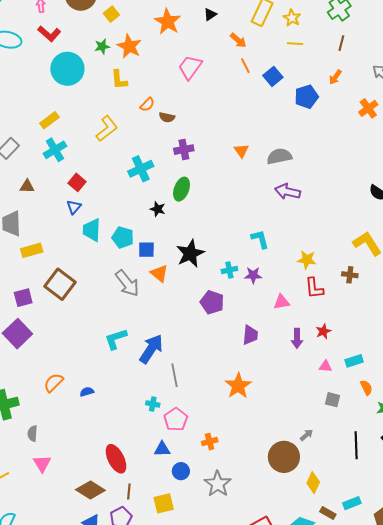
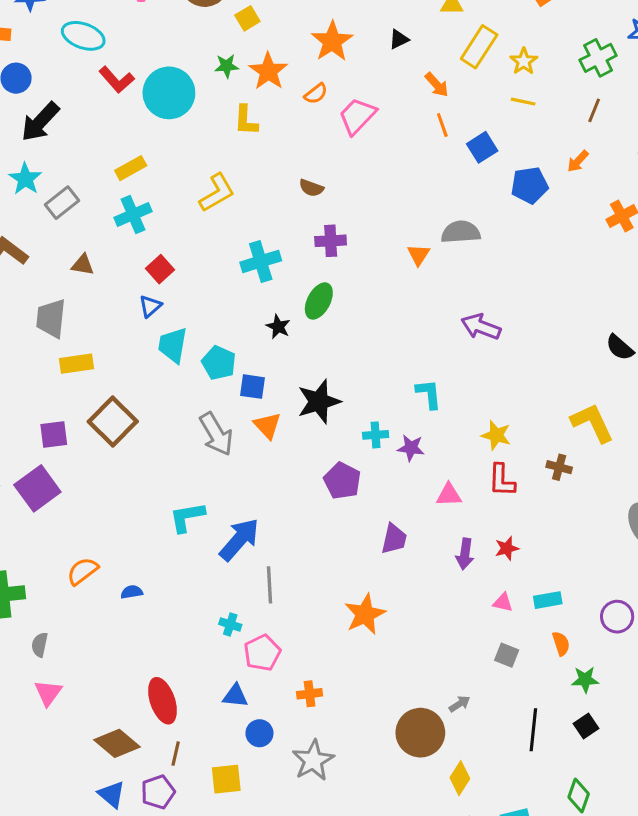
red L-shape: (49, 34) -> (117, 80), moved
orange semicircle: (147, 105) -> (316, 94), moved
gray semicircle: (279, 156) -> (461, 232), moved

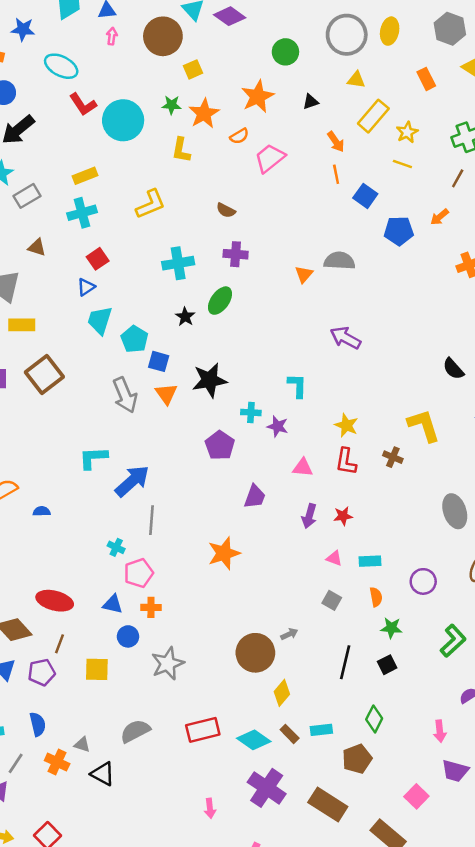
blue square: (482, 147) -> (365, 196), turned -30
orange cross: (310, 694) -> (151, 607), moved
red ellipse: (163, 701) -> (55, 601), turned -64

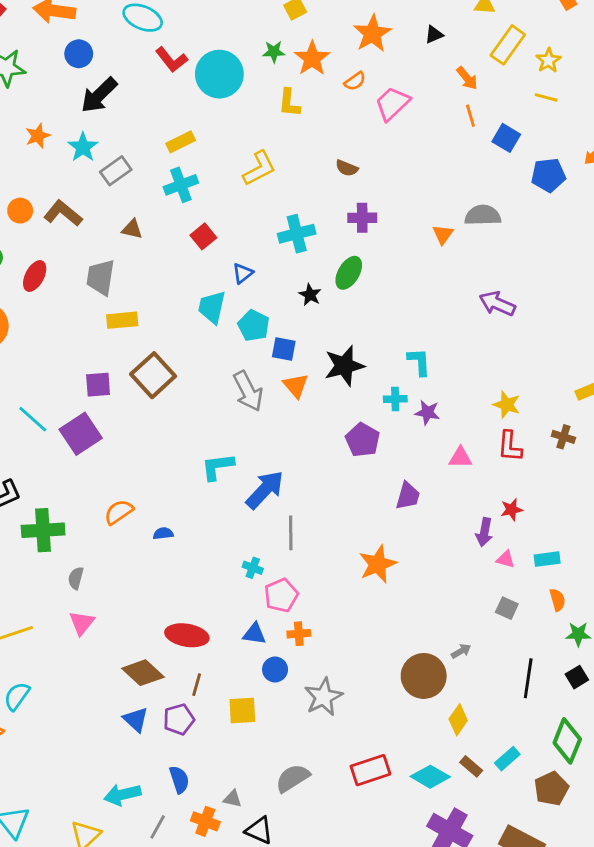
blue triangle: (86, 287) -> (243, 273), moved
cyan L-shape: (297, 386) -> (419, 362), moved
purple arrow: (309, 516) -> (484, 532), moved
green diamond: (374, 719) -> (567, 741), size x1.4
cyan rectangle: (321, 730) -> (507, 759), turned -30

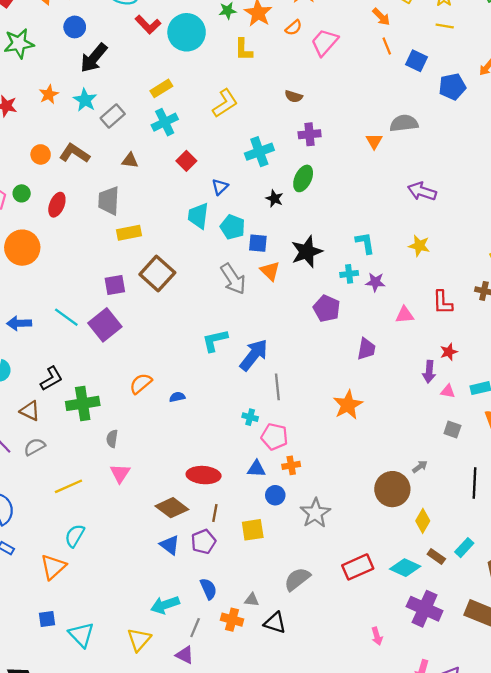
yellow star: (507, 405) -> (419, 246), moved
pink pentagon: (281, 595) -> (274, 437), turned -30

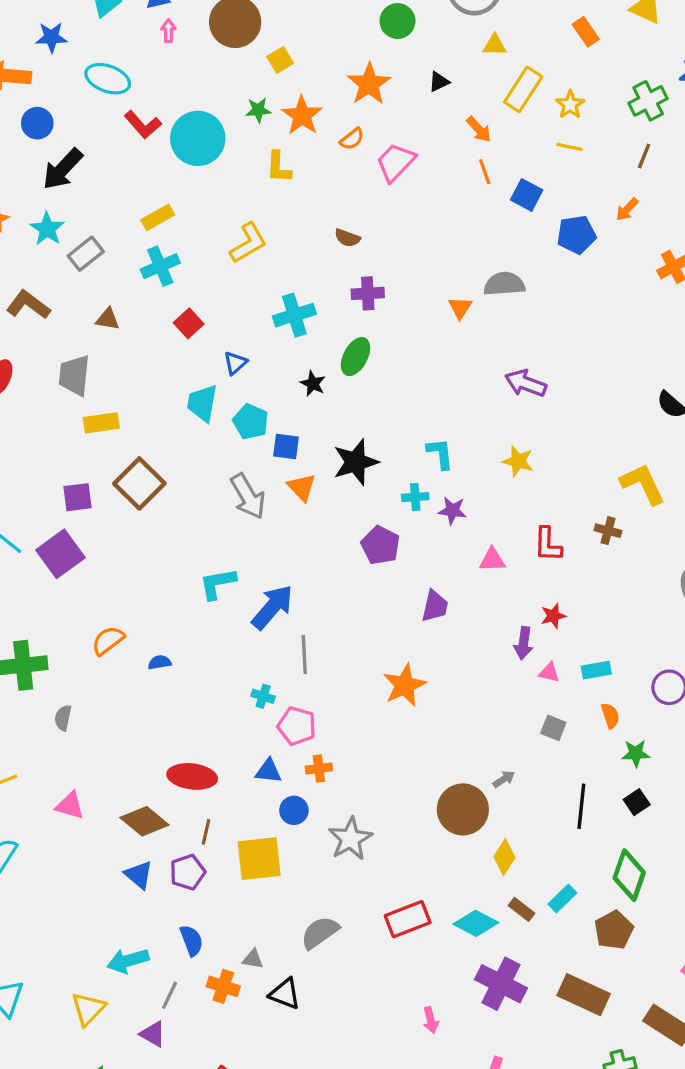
pink triangle: (120, 473) -> (70, 806), moved, turned -50
yellow square: (253, 530) -> (259, 859), size x1.4

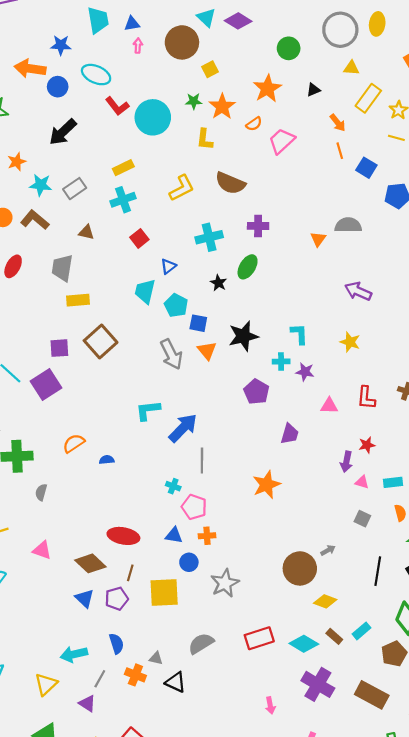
blue circle: (37, 123) -> (58, 87), moved
cyan star: (47, 229) -> (41, 185), moved, turned -30
brown semicircle: (347, 238) -> (230, 183), moved, size x1.8
yellow diamond: (504, 857) -> (325, 601), turned 75

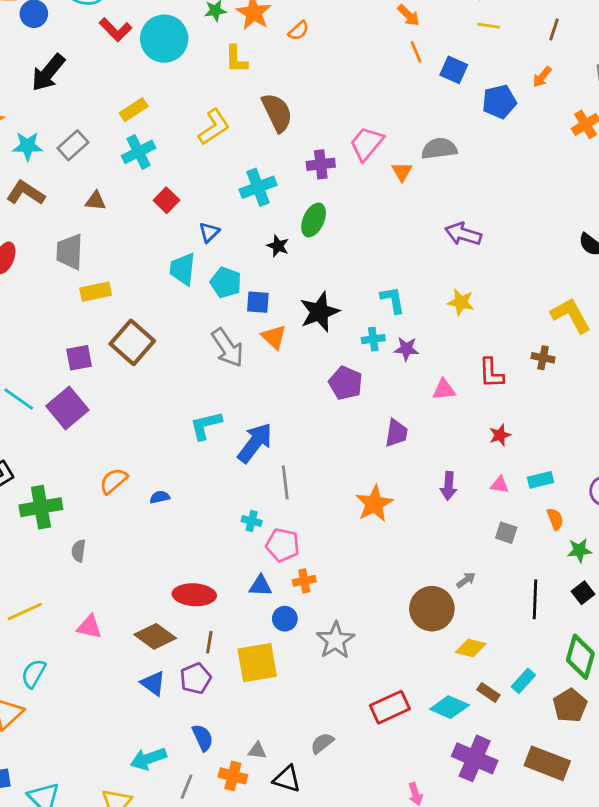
pink trapezoid: (282, 141) -> (367, 144), moved
brown semicircle: (230, 183) -> (277, 113), turned -132
purple arrow: (346, 462) -> (449, 486), moved
gray semicircle: (201, 643) -> (322, 743), moved, size x0.7

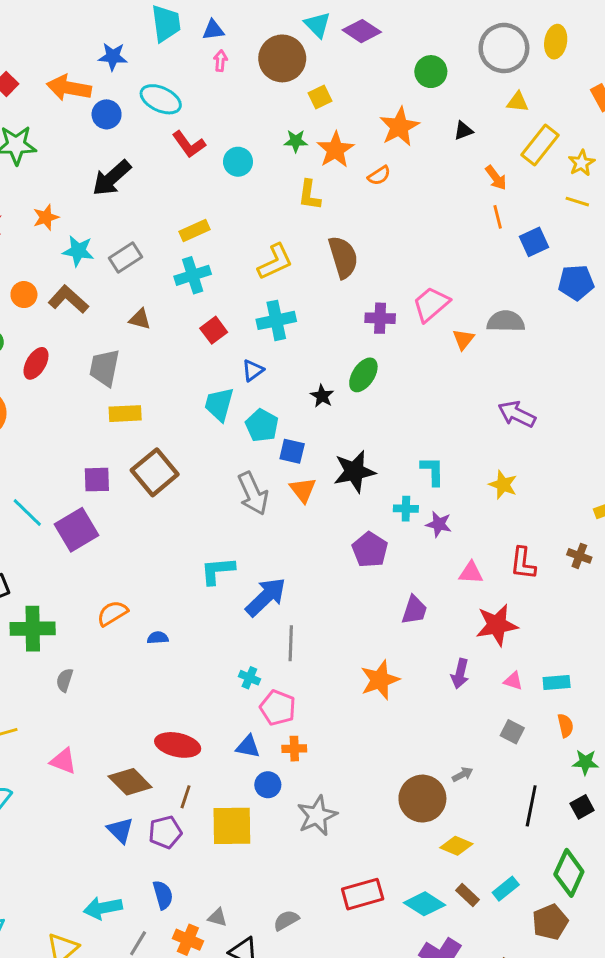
cyan circle: (164, 39) -> (238, 162), size x0.6
blue square: (454, 70) -> (534, 242), turned 32
cyan cross: (258, 187) -> (276, 320), moved
red star: (500, 435) -> (497, 625), moved, size x1.8

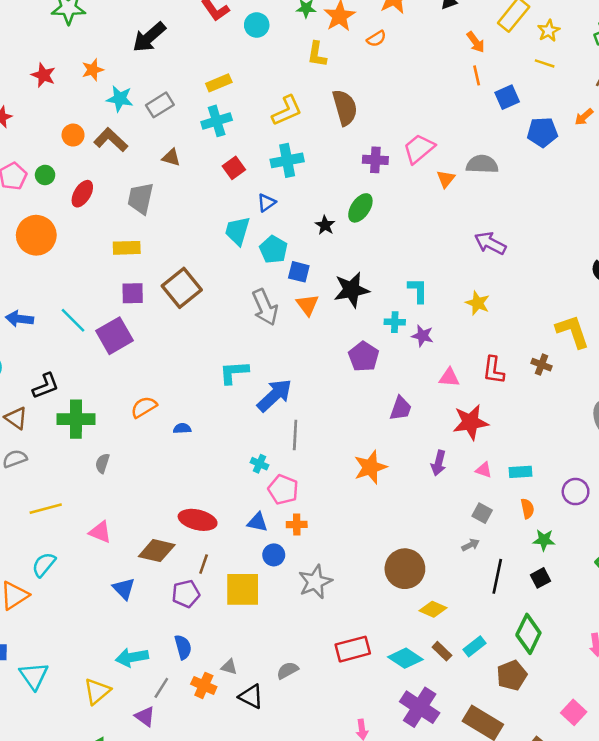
yellow rectangle: (125, 414) -> (127, 248), moved
gray arrow: (463, 774) -> (471, 545), moved
brown diamond: (130, 782) -> (157, 551), turned -33
blue triangle: (120, 830) -> (124, 589), moved

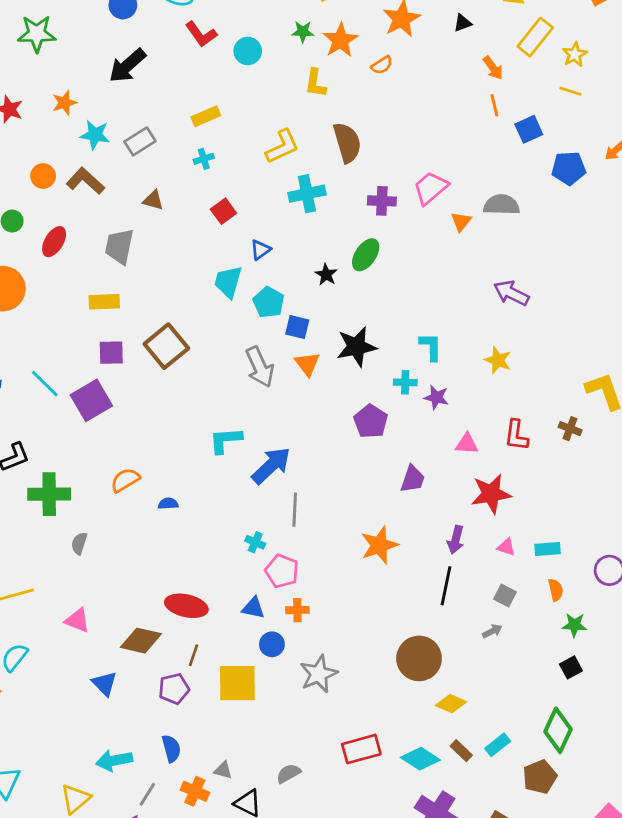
cyan cross: (217, 121) -> (204, 159), size x0.6
cyan cross: (287, 160) -> (307, 194), moved
black line: (497, 576) -> (446, 586), moved

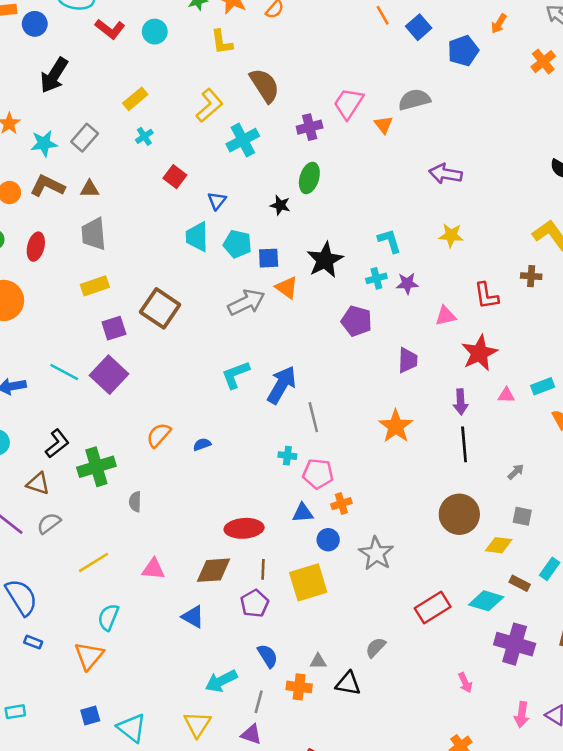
brown triangle: (153, 200) -> (90, 189), moved
gray arrow: (260, 367) -> (246, 302), turned -75
gray square: (505, 595) -> (522, 516), moved

